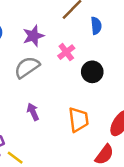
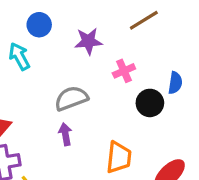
blue semicircle: (96, 26) -> (175, 83), moved
gray semicircle: (27, 67) -> (71, 98), moved

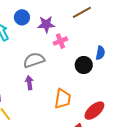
blue circle: (39, 25) -> (22, 17), moved
pink cross: (124, 71) -> (60, 41), moved

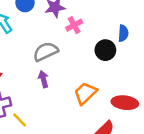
orange trapezoid: (63, 99) -> (85, 93), turned -135
red ellipse: (94, 111) -> (125, 103), turned 55

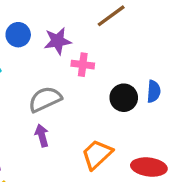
pink cross: (74, 25) -> (83, 65), turned 35
blue semicircle: (123, 33) -> (154, 91), moved

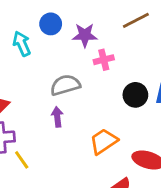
pink cross: (83, 65) -> (104, 60), turned -30

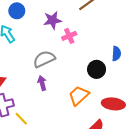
blue circle: (51, 24) -> (17, 11), moved
black circle: (135, 95) -> (97, 69), moved

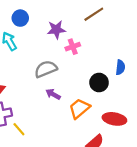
purple arrow: (42, 83) -> (53, 94), moved, turned -48

